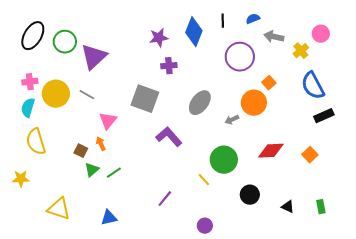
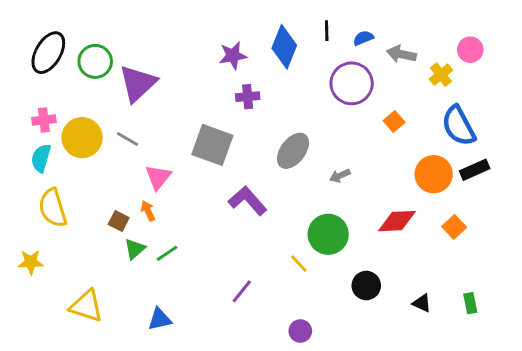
blue semicircle: (253, 19) -> (363, 38), moved
orange circle: (254, 103) -> (434, 174), moved

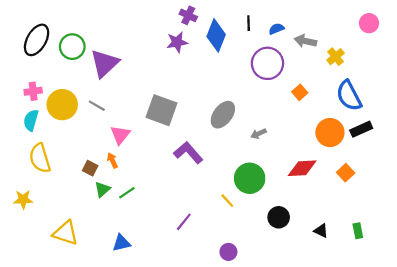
pink circle: (470, 50) -> (369, 23), moved
purple cross: (248, 97) -> (188, 15), moved, turned 30

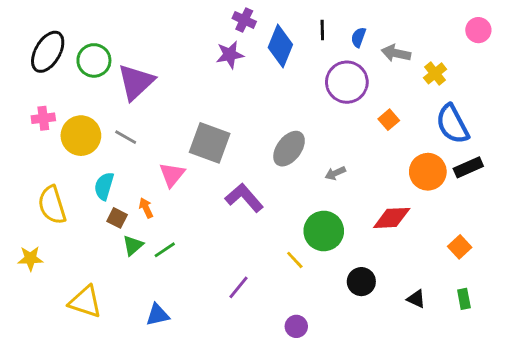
blue semicircle: (276, 29) -> (358, 37), turned -48
cyan semicircle: (31, 120) -> (104, 186), moved
pink triangle: (120, 135) -> (172, 175), moved
orange square: (346, 173) -> (460, 247), moved

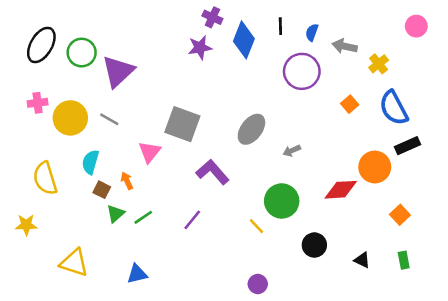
orange square: (389, 120) -> (350, 104), moved
orange circle: (428, 172) -> (375, 167), moved
purple line: (238, 287) -> (192, 220), moved

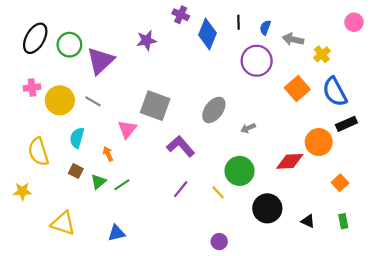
purple star: (200, 47) -> (146, 40), moved
orange square: (350, 104) -> (297, 89), size x1.6
brown square: (102, 190) -> (76, 171), moved
purple line: (192, 220) -> (181, 189), moved
black circle: (314, 245) -> (267, 208), size x1.4

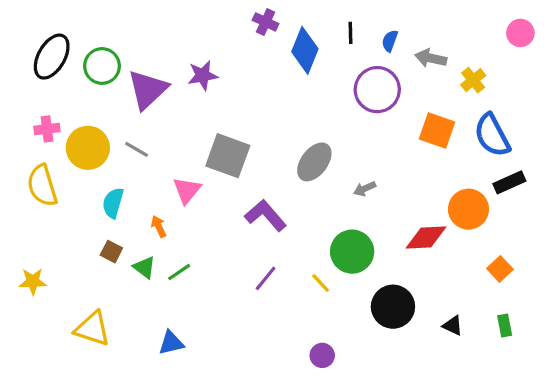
purple star: (146, 40) -> (203, 75), moved
orange square: (297, 89) -> (437, 130), turned -30
yellow semicircle: (38, 152) -> (42, 186), moved
green triangle: (98, 182) -> (144, 267), turned -42

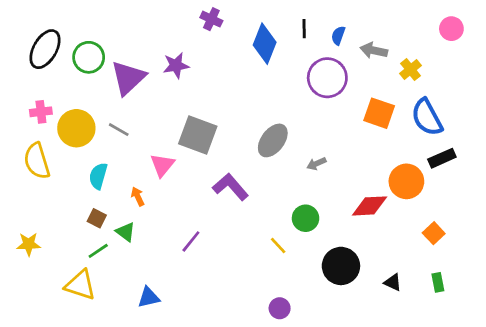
purple cross: (266, 22) -> (211, 19), moved
green circle: (352, 252) -> (306, 218), size x0.7
green line: (179, 272) -> (98, 251), moved
purple line: (266, 278) -> (191, 241), moved

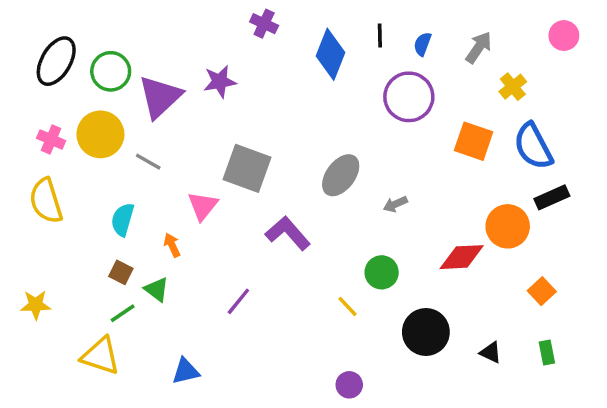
gray arrow: (374, 50) -> (479, 47), moved, turned 112
pink cross: (41, 112) -> (51, 139), turned 30
yellow circle: (76, 128) -> (100, 134), moved

